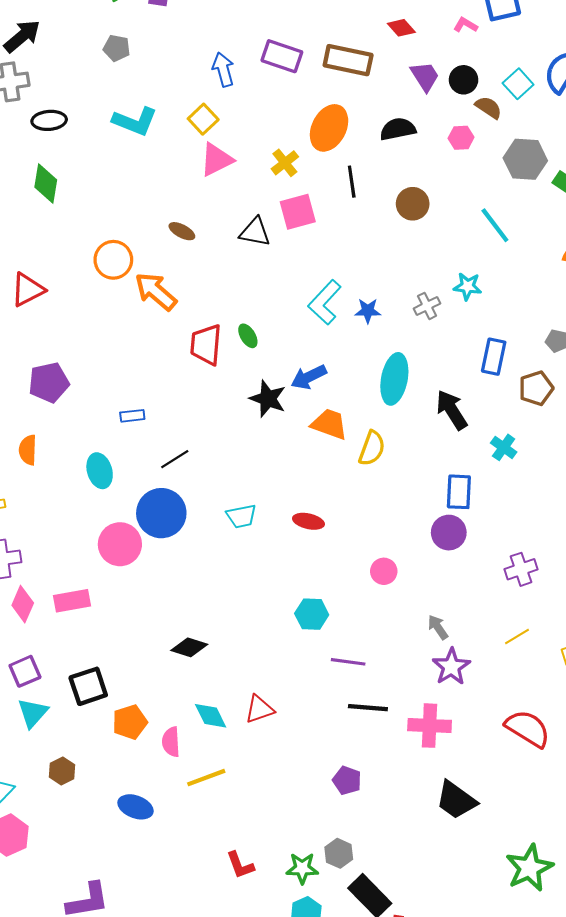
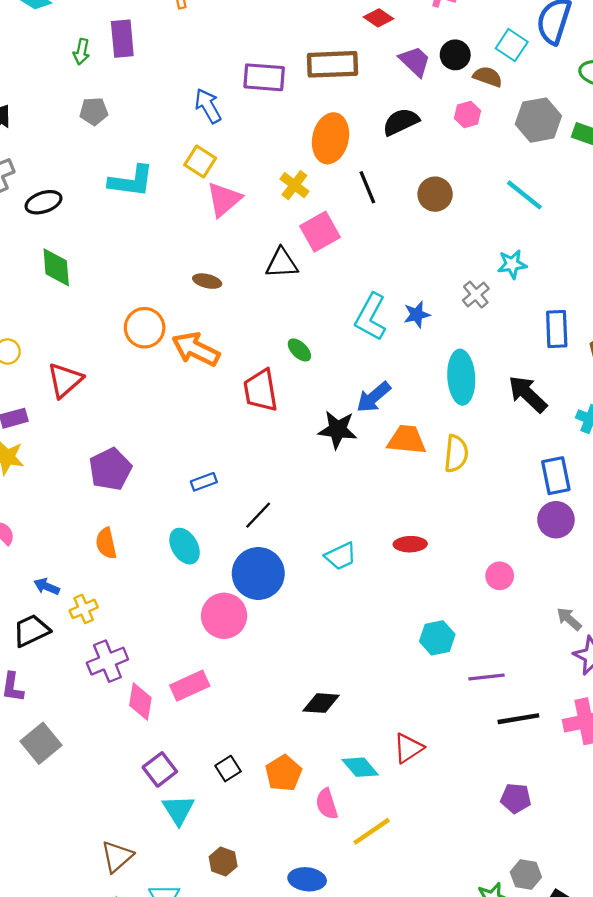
green ellipse: (248, 336) -> (299, 350), moved
black square: (88, 686) -> (228, 769), size x0.6
orange pentagon: (130, 722) -> (284, 773), moved

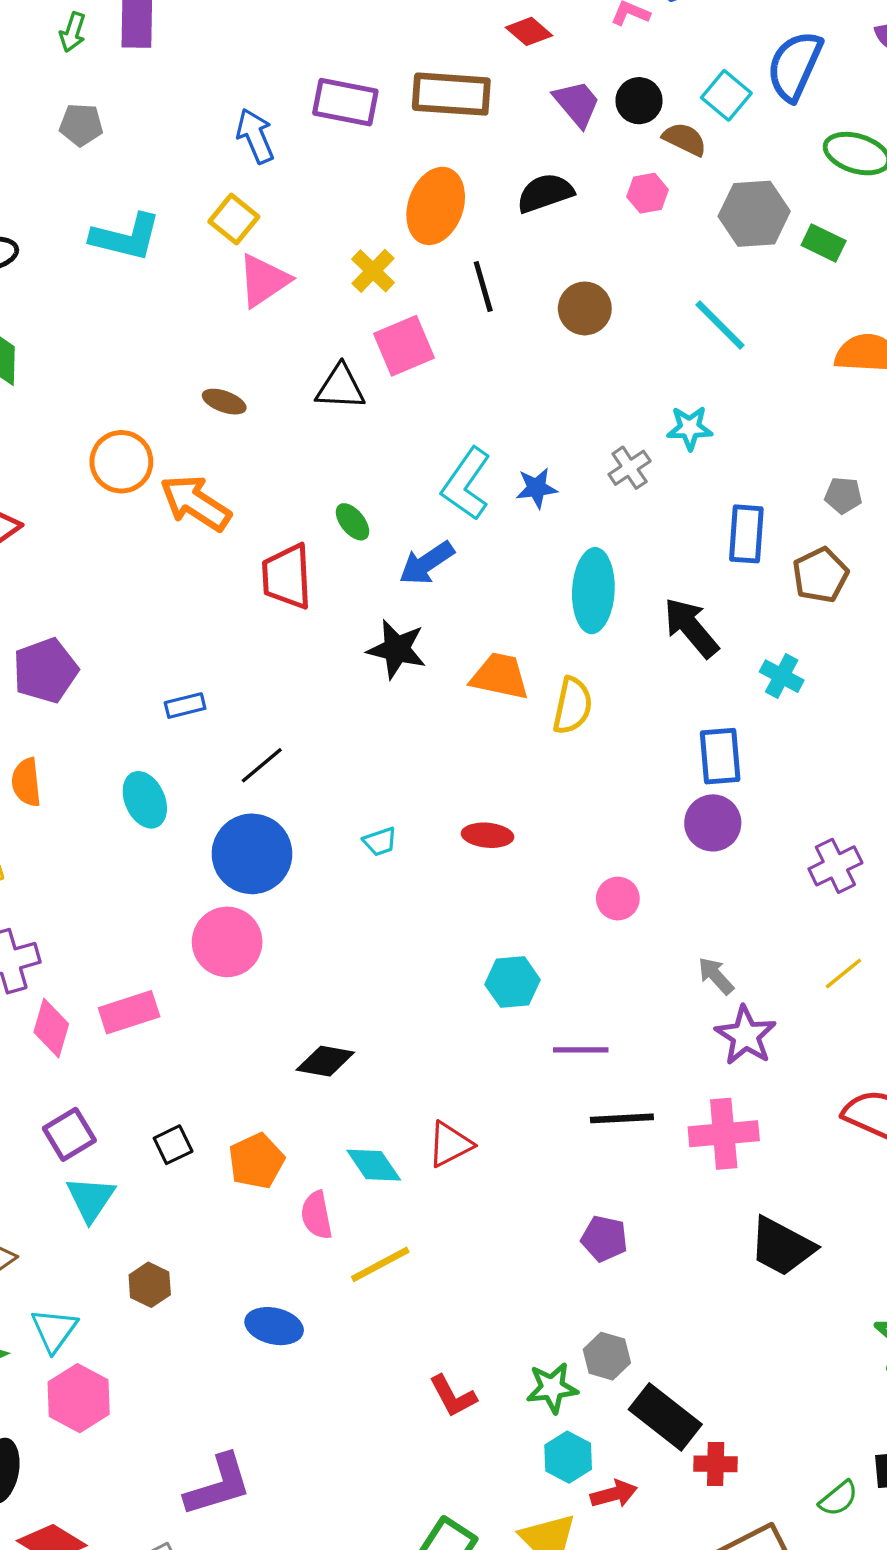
blue arrow: (374, 397) -> (427, 563), moved
cyan trapezoid: (341, 556) -> (380, 842), size x0.7
pink circle: (224, 616) -> (227, 942), moved

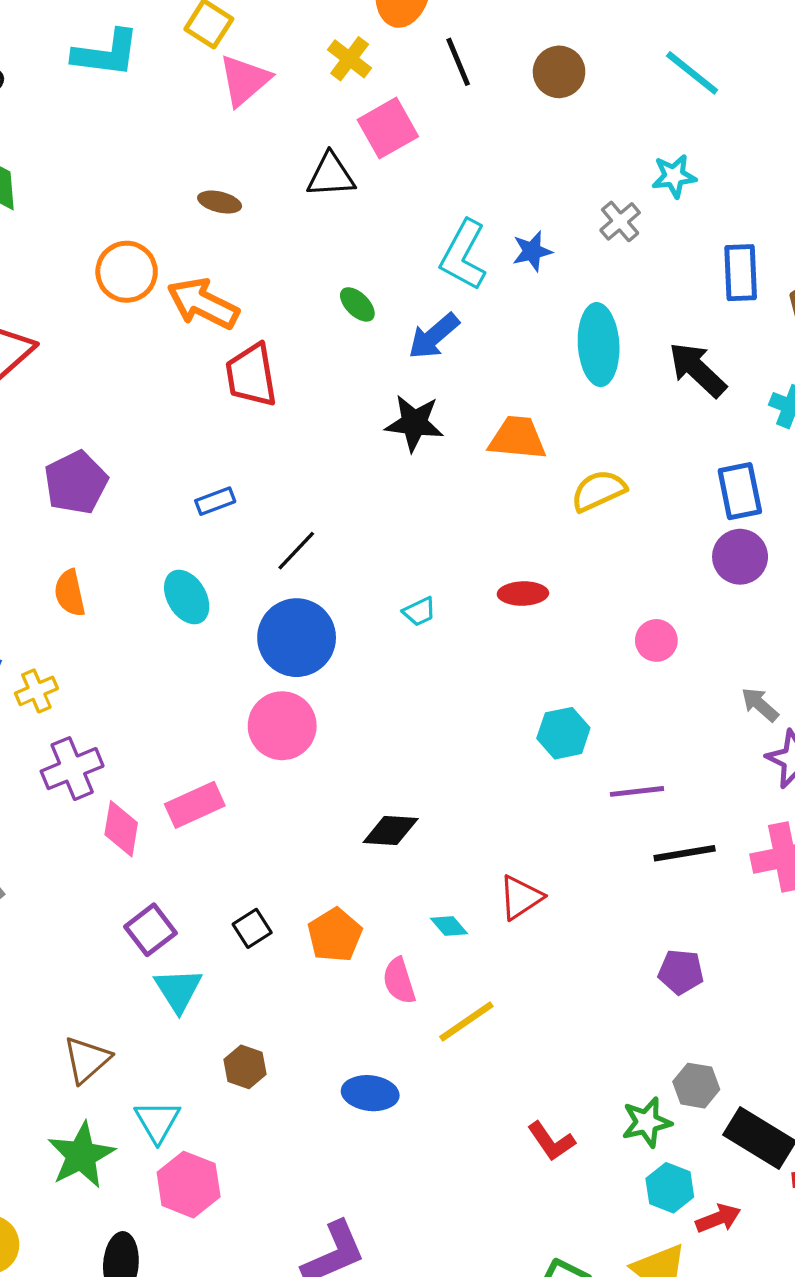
red trapezoid: (287, 577) -> (251, 375), moved
yellow semicircle: (573, 706) -> (599, 491), moved, turned -120
cyan diamond: (374, 1165) -> (449, 926), size x0.7

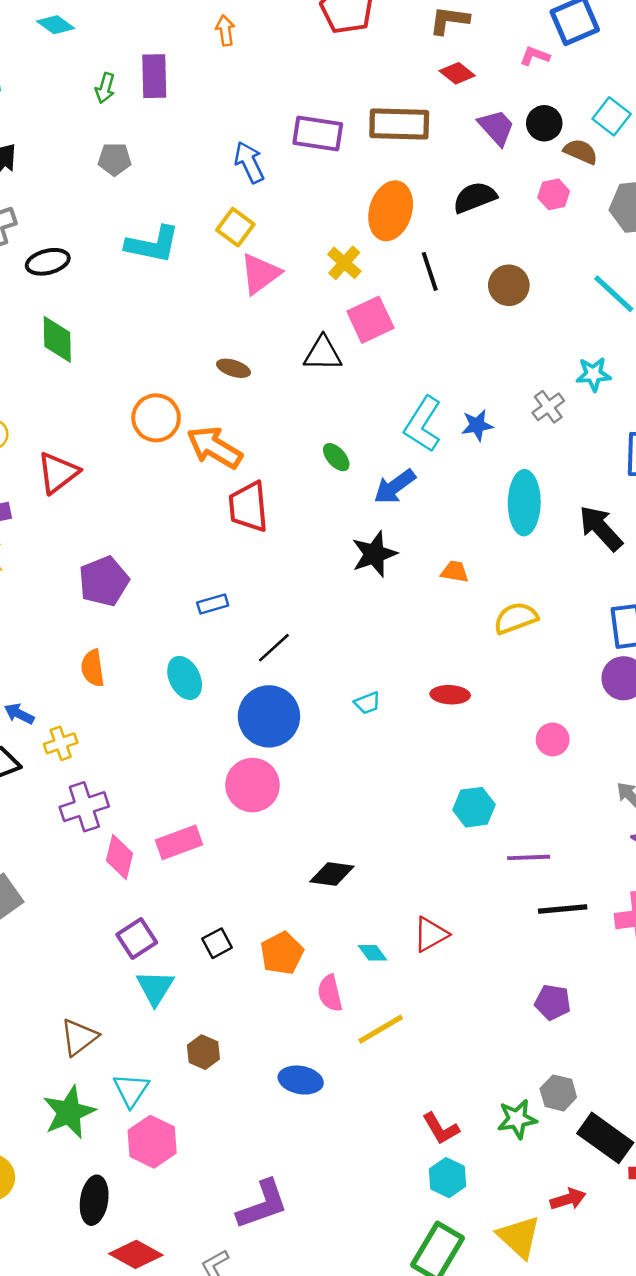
black star: (414, 423) -> (374, 554), turned -30
orange trapezoid: (517, 438) -> (455, 572), size x0.6
cyan hexagon: (670, 1188) -> (447, 1178), moved

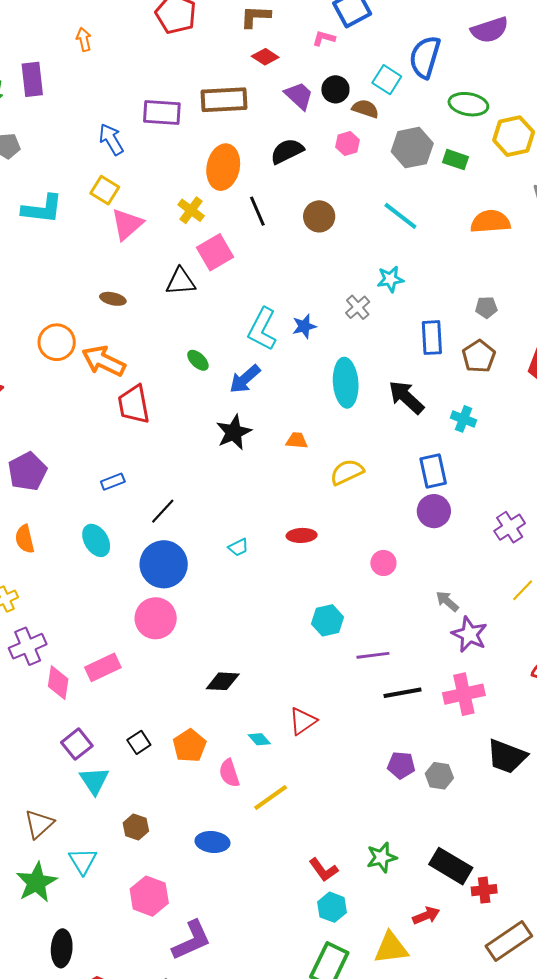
gray hexagon: (558, 1093) -> (439, 776), moved
pink hexagon: (152, 1142) -> (149, 896), moved
yellow triangle: (519, 1237) -> (391, 948), turned -45

